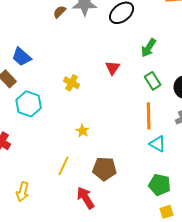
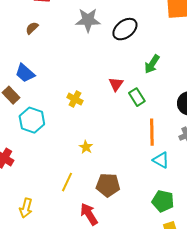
brown semicircle: (60, 12) -> (32, 28), moved
green rectangle: (153, 81) -> (137, 97), moved

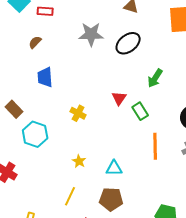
blue trapezoid: (25, 73) -> (45, 77), moved, turned 45
yellow star: (86, 147) -> (79, 161), moved
cyan triangle: (161, 160) -> (114, 168), moved, turned -30

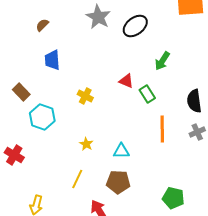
gray star: (91, 34) -> (98, 17), turned 30
red triangle: (119, 98) -> (126, 81), turned -42

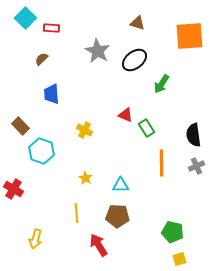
green arrow: (162, 61) -> (161, 84), moved
yellow line: (77, 179) -> (76, 213), turned -30

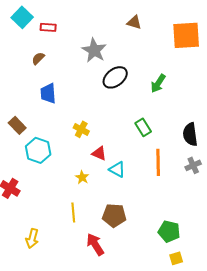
black ellipse: (134, 60) -> (115, 77), moved
red triangle: (125, 115) -> (99, 153), moved
cyan triangle: (120, 185) -> (117, 169), moved, turned 30

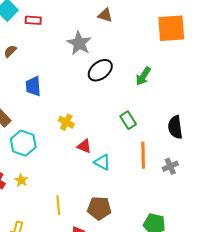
brown triangle: (134, 22) -> (105, 15), moved
brown semicircle: (38, 58) -> (10, 51), moved
gray cross: (193, 165) -> (170, 166), moved
yellow star: (82, 177) -> (21, 180), moved

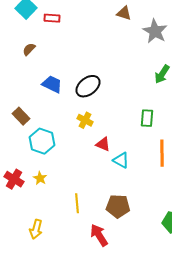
gray star: (79, 43) -> (155, 31), moved
black ellipse: (100, 70) -> (88, 86), moved
blue trapezoid: (33, 86) -> (52, 84), turned 120
green rectangle: (128, 120) -> (147, 118), turned 36

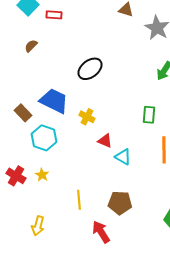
blue trapezoid: (52, 84) -> (54, 101), moved, size x1.4
black ellipse: (88, 86) -> (90, 69), moved

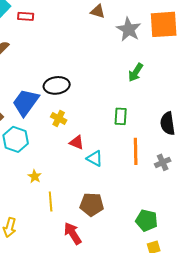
black ellipse: (90, 69) -> (57, 85), moved, turned 30
blue trapezoid: (54, 101) -> (26, 102), turned -80
yellow star: (42, 175) -> (35, 176), moved

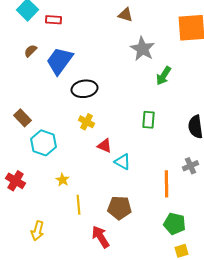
gray star: (129, 29) -> (142, 49), moved
blue trapezoid: (26, 102) -> (60, 61), moved
orange line: (136, 151) -> (166, 184), moved

